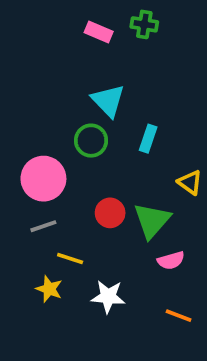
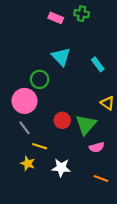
cyan rectangle: (148, 139) -> (98, 64), moved, turned -56
green circle: (91, 141) -> (40, 79), moved
gray line: (43, 226) -> (24, 128), turned 72

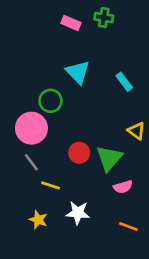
yellow star: (28, 163) -> (38, 220), moved

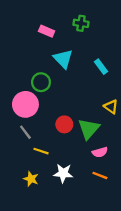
green cross: (104, 18) -> (81, 23), moved
pink rectangle: (71, 23) -> (47, 31), moved
orange line: (128, 226) -> (100, 175), moved

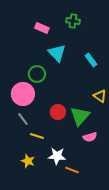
orange line: (100, 175) -> (72, 170), moved

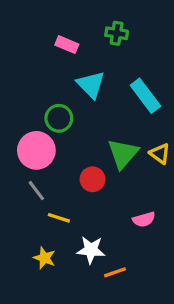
cyan rectangle: (91, 60) -> (145, 96), size x1.5
green triangle: (80, 116) -> (123, 154), moved
orange line: (72, 170) -> (115, 272), turned -40

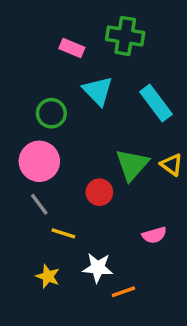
green cross: (117, 33) -> (125, 36), size x1.5
green circle: (59, 118) -> (51, 113), moved

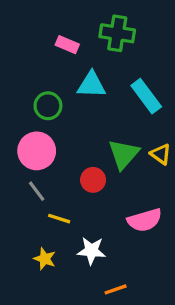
cyan triangle: (98, 91) -> (91, 85), turned -44
pink semicircle: (154, 235) -> (145, 220), size x1.5
orange line: (123, 292) -> (116, 289), moved

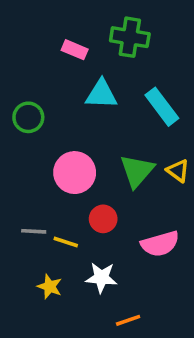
green circle: (48, 106) -> (28, 117), moved
pink circle: (37, 151) -> (75, 173), moved
red circle: (93, 180) -> (103, 219), moved
gray line: (37, 191) -> (34, 231), moved, turned -50

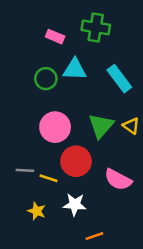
green circle: (28, 117) -> (46, 79), moved
red circle: (103, 219) -> (76, 161), size x1.5
pink semicircle: (160, 244) -> (118, 180), turned 44

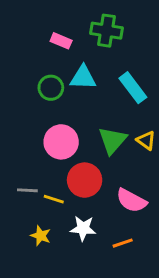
orange line: (94, 236) -> (123, 243), moved

